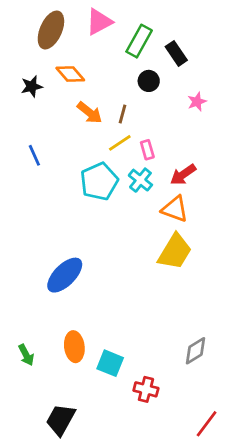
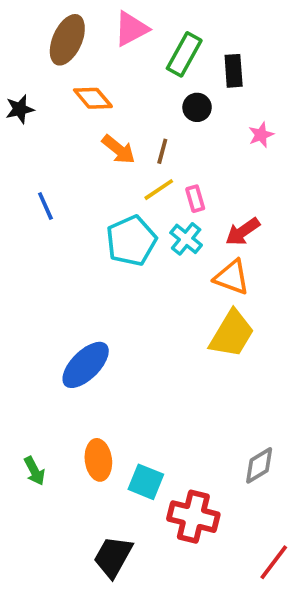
black rectangle: (176, 53) -> (234, 71), turned 30
black star: (32, 86) -> (20, 109), moved
red cross: (146, 389) -> (193, 517), size x1.5
black trapezoid: (61, 420) -> (113, 557), moved

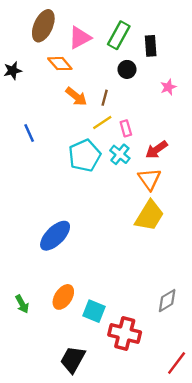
pink triangle: (131, 29) -> (80, 38), moved
orange triangle: (232, 277) -> (149, 179), turned 35
orange ellipse: (98, 460) -> (63, 297), turned 40

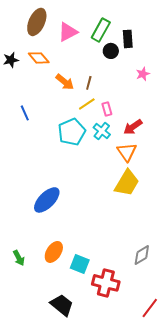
orange diamond: (60, 64) -> (39, 58), moved
black circle: (127, 69) -> (111, 51), moved
black trapezoid: (73, 359) -> (62, 305), turned 100

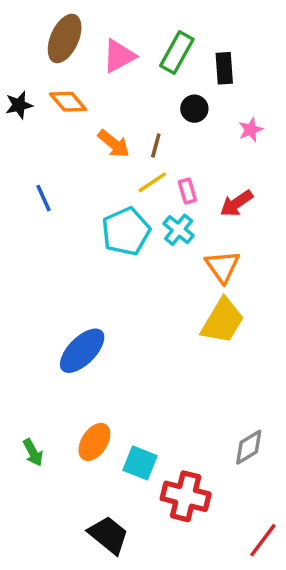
black circle: (111, 51) -> (194, 109), moved
red arrow: (133, 127) -> (236, 203), moved

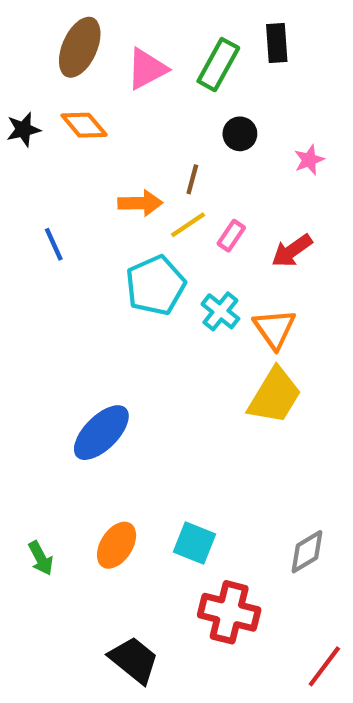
black rectangle: (224, 68) -> (277, 43), moved
orange arrow: (114, 144) -> (140, 203), moved, turned -40
pink rectangle: (187, 191) -> (231, 236), turned 50
cyan cross: (179, 230) -> (220, 311), moved
cyan square: (140, 463) -> (194, 543), moved

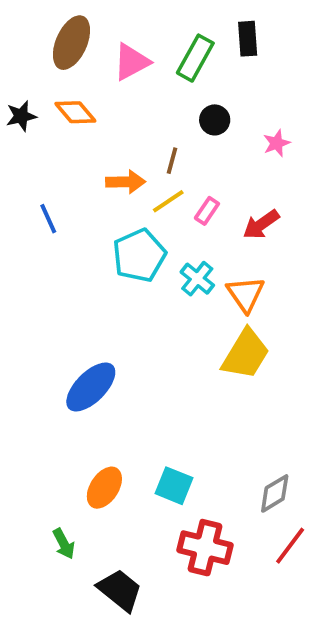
green arrow: (41, 558) -> (64, 544), moved
red line: (324, 666) -> (290, 546), moved

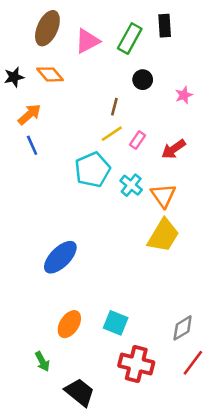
orange arrow: (126, 182) -> (29, 114), moved, turned -40

